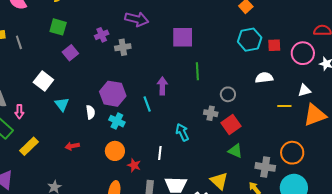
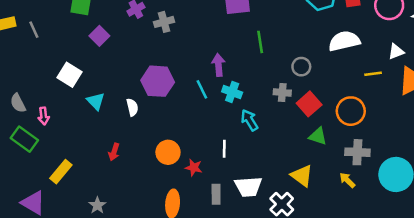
white semicircle: (264, 78) -> (344, 41), size x1.4
cyan cross: (117, 121) -> (232, 92), moved
yellow rectangle: (29, 146) -> (61, 172), moved
red arrow: (72, 146) -> (114, 152), turned -56
orange circle: (292, 153) -> (351, 111), moved

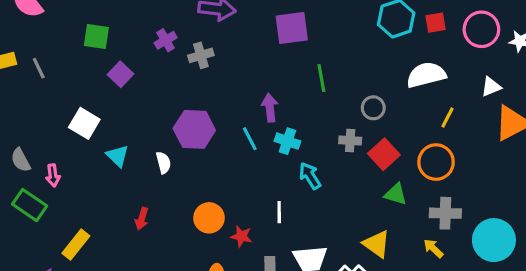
yellow line: (373, 74) -> (447, 118), moved, turned -54

